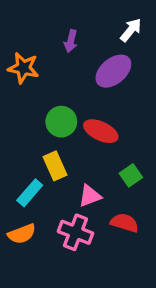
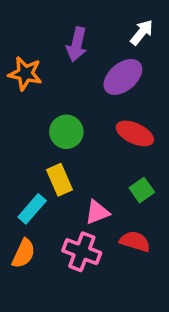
purple arrow: (71, 41) -> (77, 44), size x1.4
red ellipse: (101, 131) -> (135, 133), moved
orange semicircle: (22, 234) -> (24, 253), turned -44

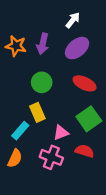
white arrow: (142, 32) -> (73, 20), moved
purple arrow: (77, 44) -> (43, 44), moved
green square: (142, 190) -> (89, 119), size x1.6

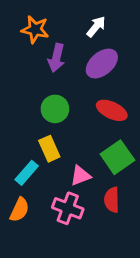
orange star: (16, 46) -> (35, 29), moved
red semicircle: (85, 151) -> (112, 200), turned -108

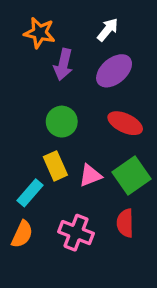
pink triangle: (81, 176) -> (90, 175), moved

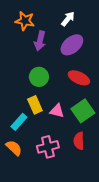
pink triangle: (90, 175) -> (57, 111), turned 35
pink cross: (76, 233) -> (48, 147), turned -35
orange semicircle: (22, 234) -> (14, 148), turned -72

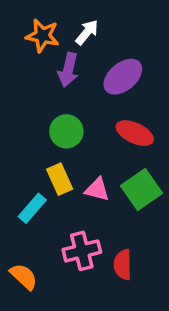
white arrow: (68, 19) -> (87, 32), moved
red semicircle: (79, 141) -> (123, 265), moved
orange semicircle: (14, 148) -> (24, 277), moved

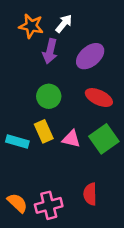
cyan rectangle: (32, 208) -> (17, 141), moved, turned 65
pink cross: (82, 251) -> (49, 205), moved

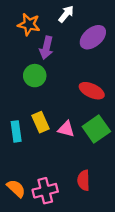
white arrow: (64, 24) -> (66, 14), moved
purple ellipse: (90, 56) -> (93, 37), moved
green circle: (49, 96) -> (35, 76), moved
cyan rectangle: (17, 141) -> (16, 131), turned 66

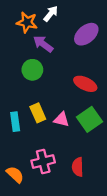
white arrow: (66, 14) -> (51, 14), moved
purple arrow: (46, 48) -> (43, 44), turned 114
pink cross: (45, 191) -> (43, 162), moved

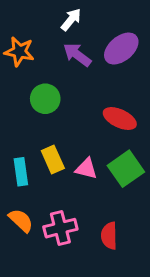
orange star: (27, 22) -> (19, 52), moved
purple arrow: (43, 44) -> (77, 55), moved
orange semicircle: (15, 174) -> (21, 220), moved

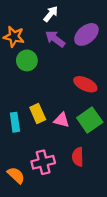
green circle: (45, 99) -> (27, 60), moved
orange semicircle: (21, 220) -> (16, 175), moved
red semicircle: (109, 236) -> (78, 157), moved

